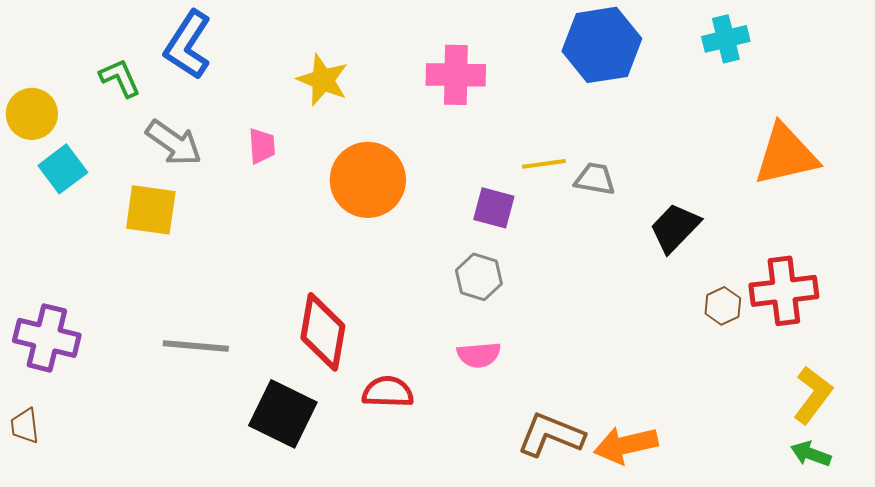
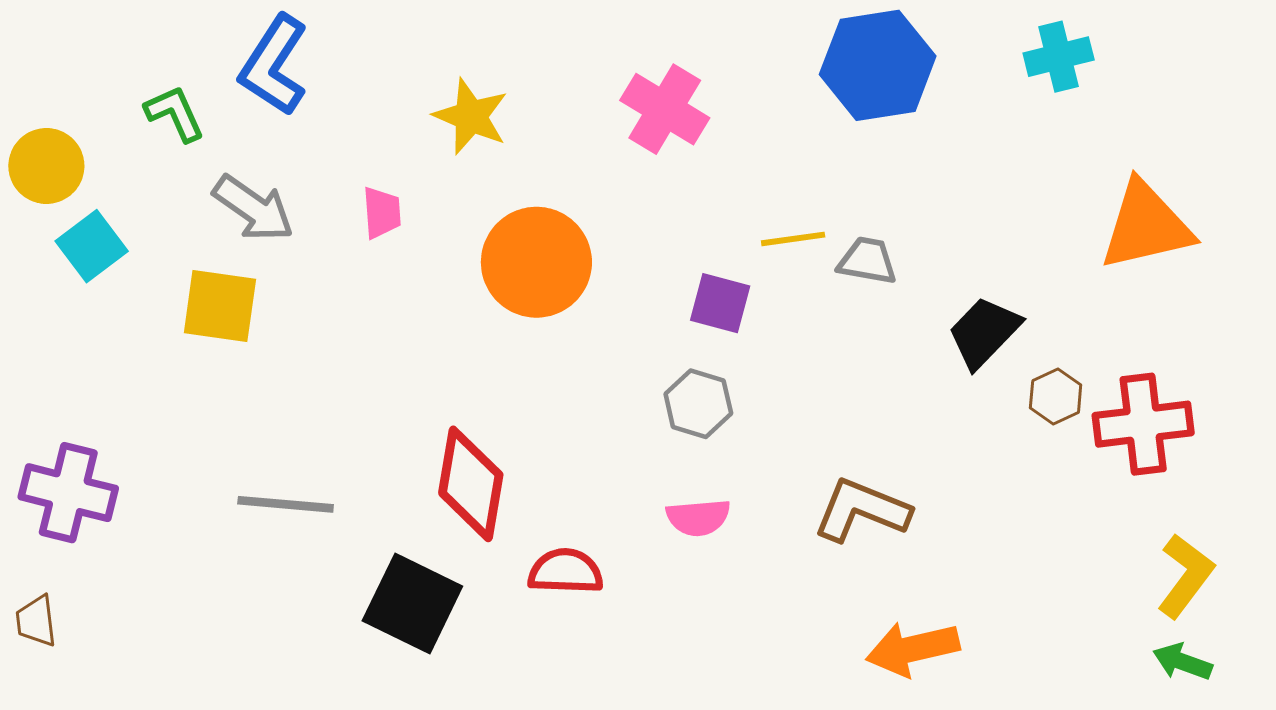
pink cross: (456, 75) -> (665, 109), turned 30
brown hexagon: (723, 306) -> (1056, 396), moved
brown L-shape: (551, 435) -> (862, 510), moved

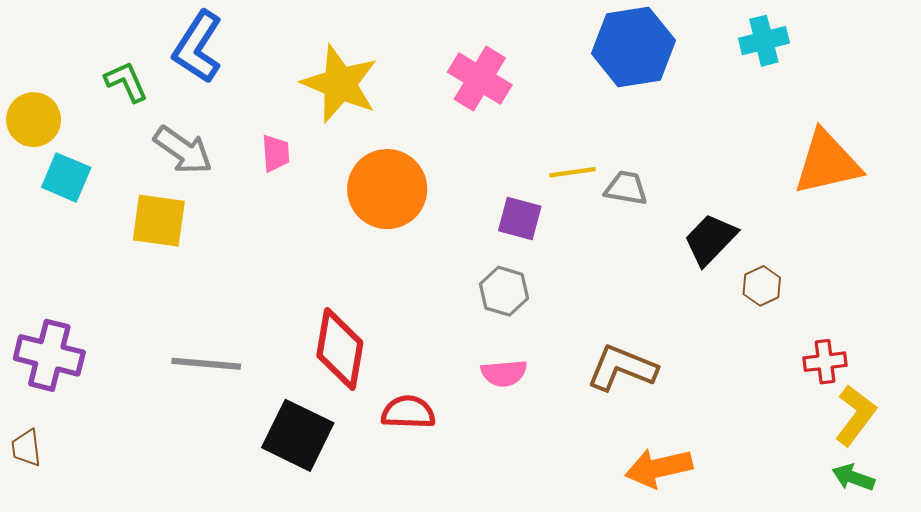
yellow star: (471, 116) -> (340, 84), size x1.4
cyan square: (92, 246) -> (66, 177), turned -30
red cross: (1143, 424) -> (825, 362), moved, size x0.6

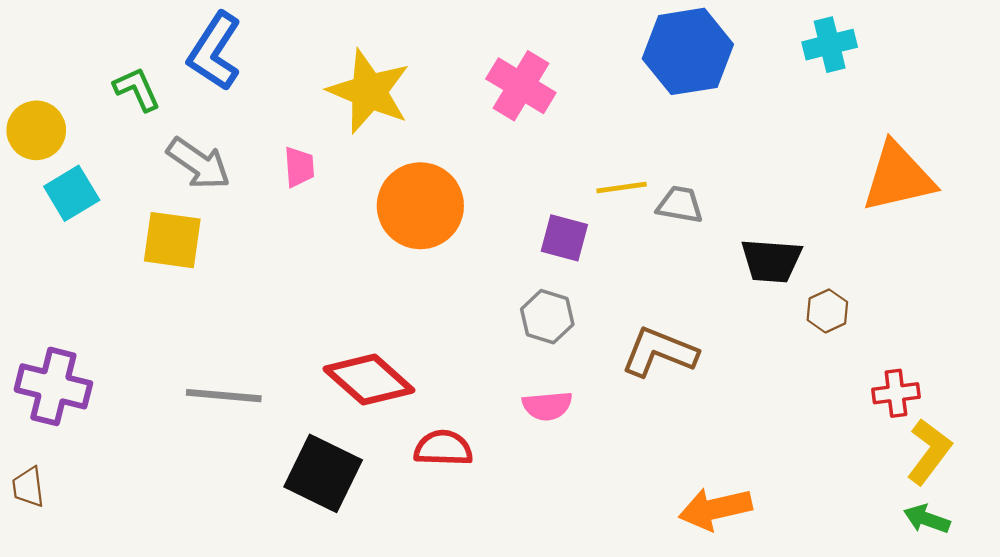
cyan square: (66, 177) -> (72, 193), turned 36
black trapezoid: (710, 240) -> (771, 261), turned -130
red diamond: (340, 349) -> (369, 380), turned -58
brown L-shape: (622, 368) -> (659, 352), moved

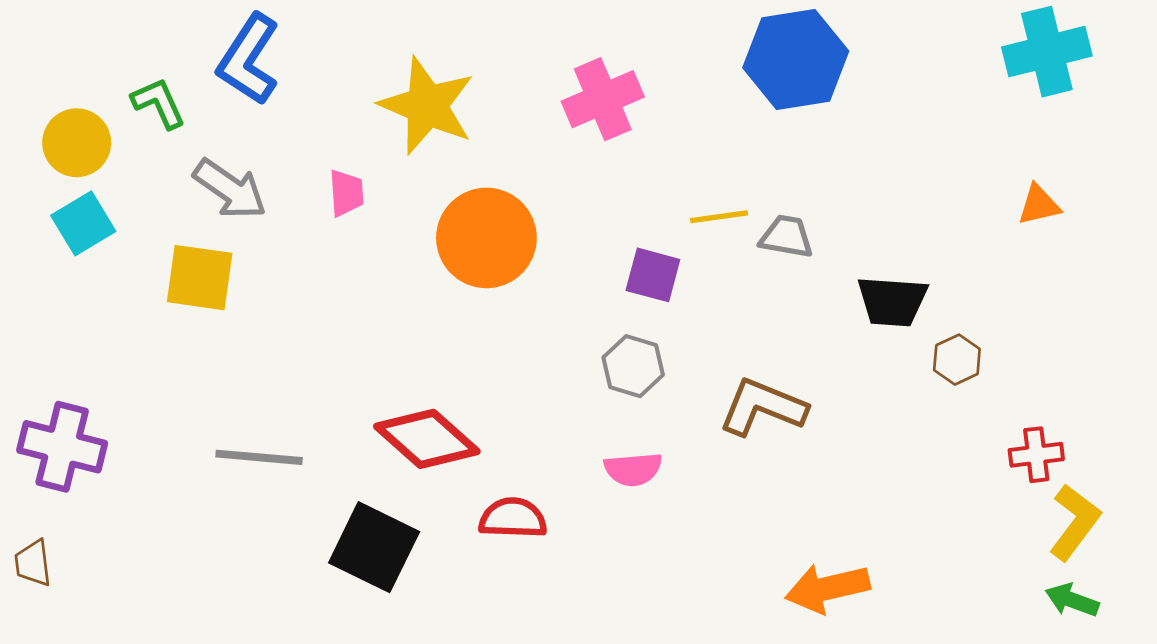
cyan cross: (830, 45) -> (1047, 52), moved, size x1.4
pink cross: (521, 86) -> (603, 99), turned 36
yellow circle: (36, 130) -> (77, 143), moved
orange triangle: (898, 177) -> (1039, 205), size x0.5

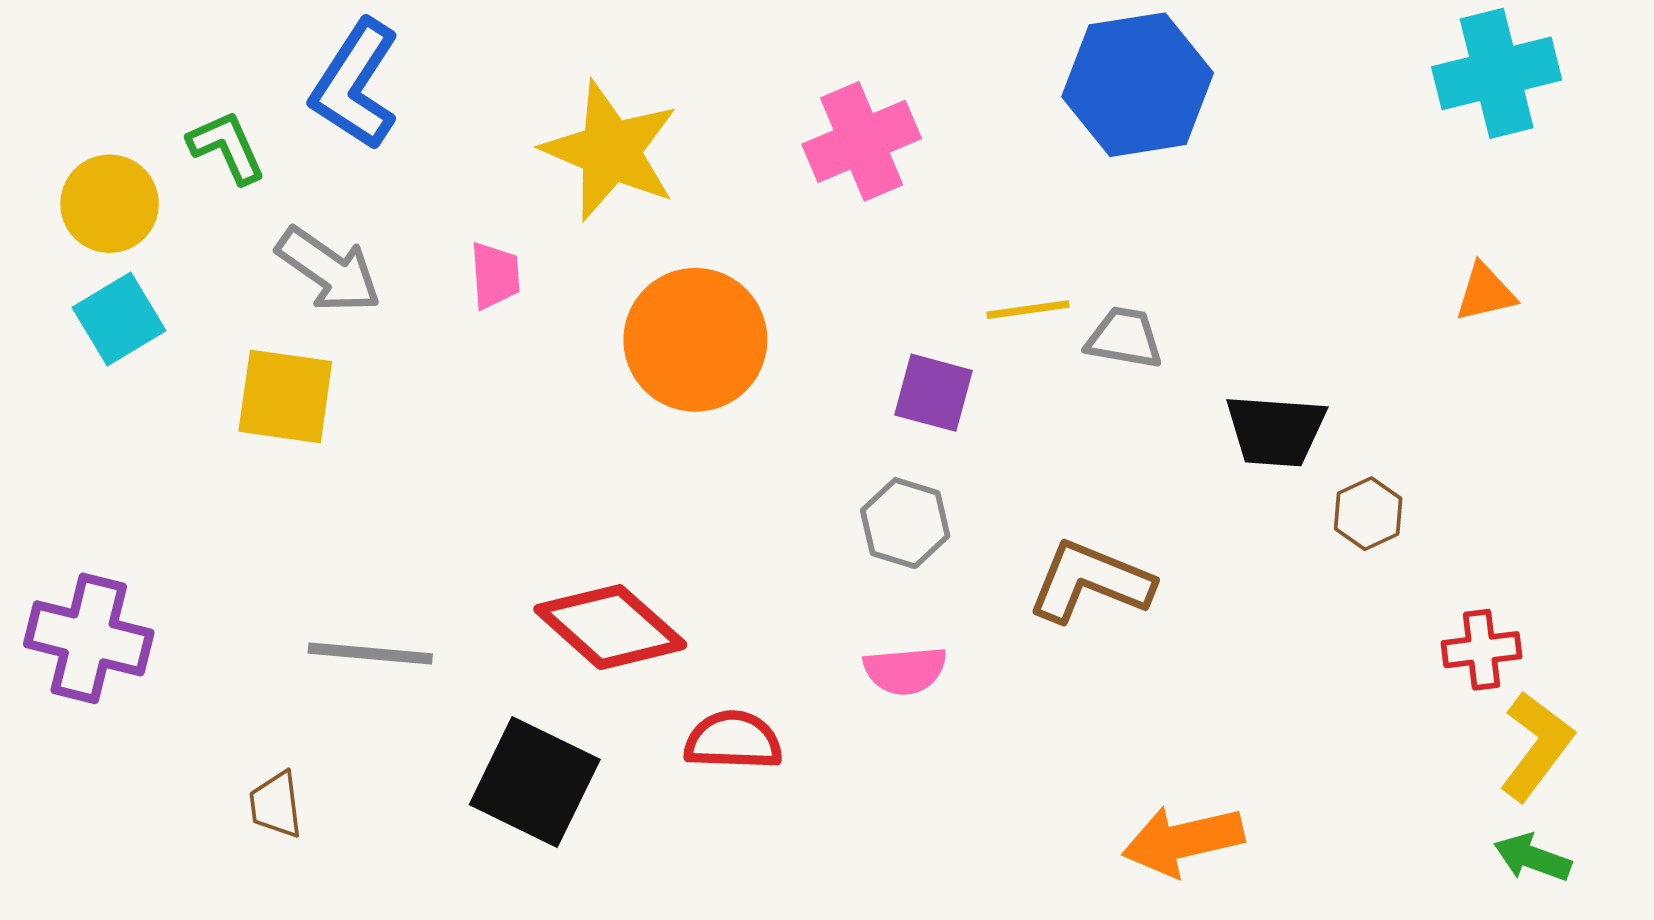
brown trapezoid: (33, 563) -> (276, 805), moved

